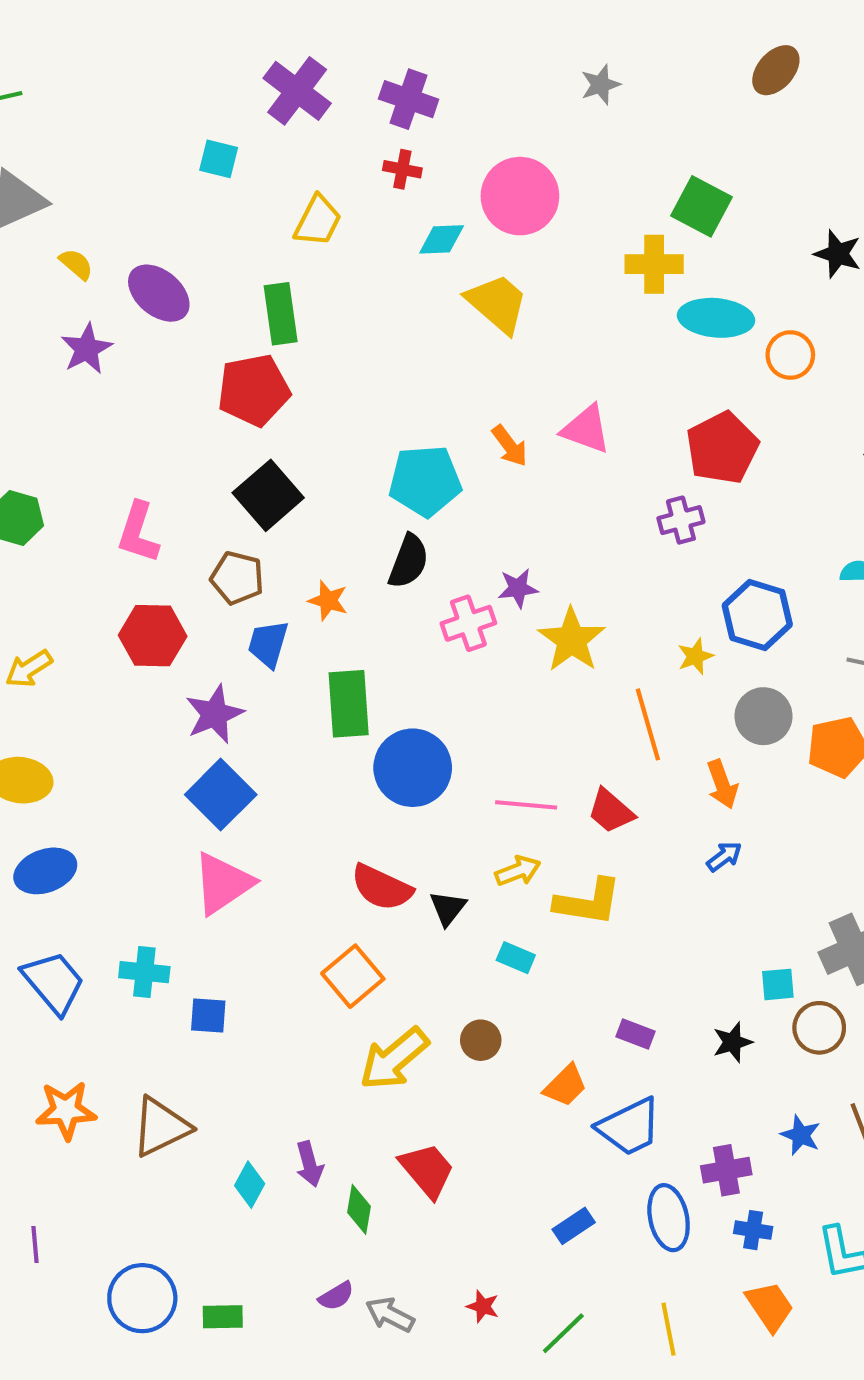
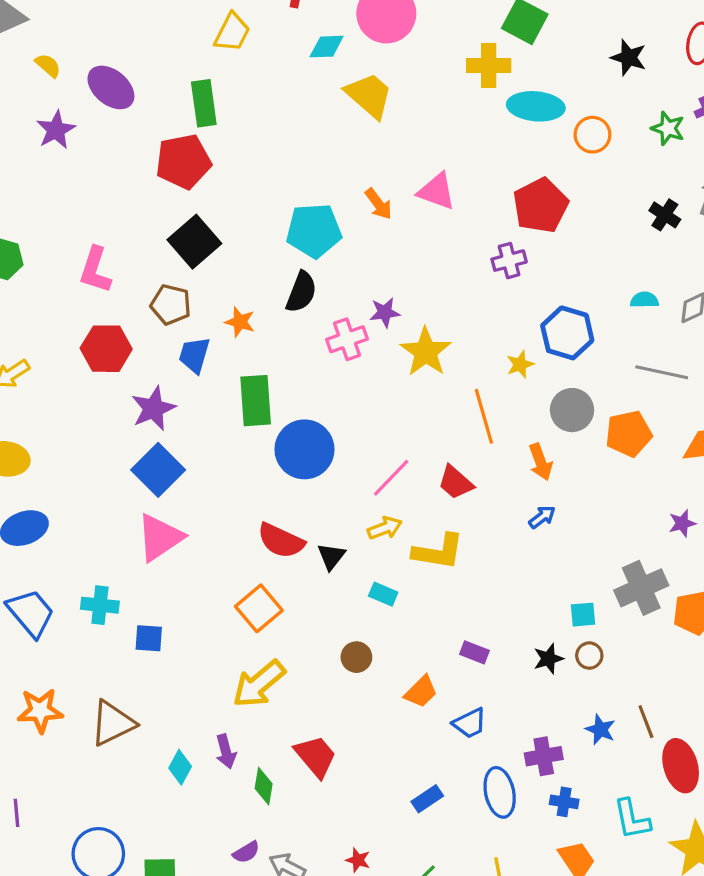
pink line: (526, 805) -> (391, 478), turned -51
brown circle: (819, 1028) -> (589, 656), moved, size x0.7
yellow arrow: (394, 1059) -> (259, 684), moved
blue trapezoid: (629, 1127) -> (470, 723), size x0.7

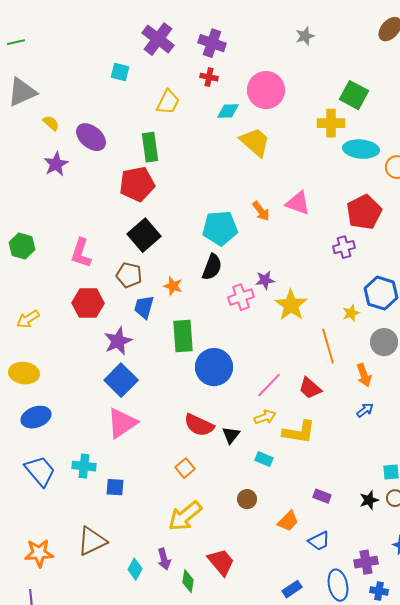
orange square: (259, 608) -> (185, 468), size x0.7
orange star: (40, 711) -> (39, 553), moved

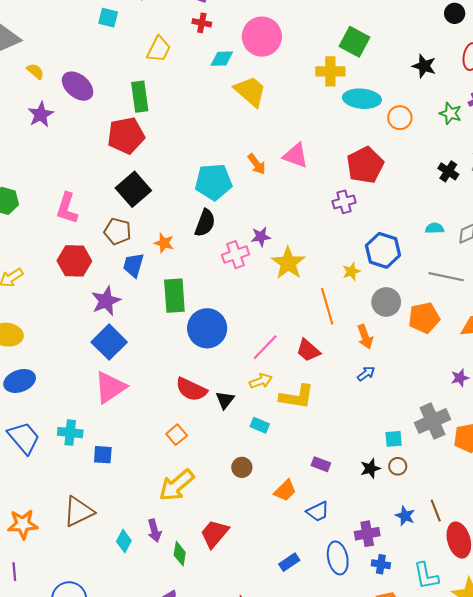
red trapezoid: (221, 562) -> (214, 534), turned -100

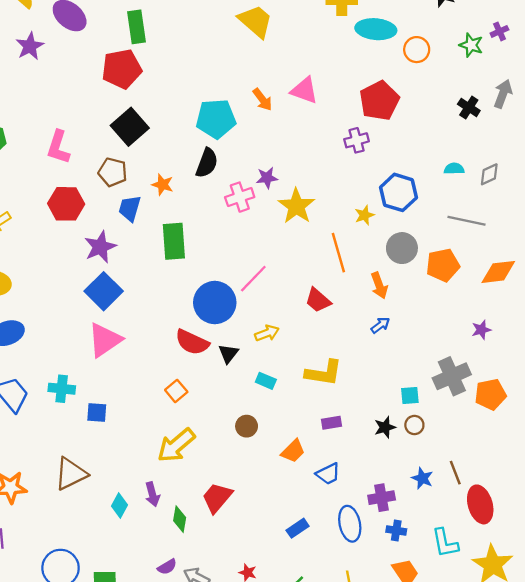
blue circle: (207, 328) -> (215, 303), moved
pink line: (265, 347) -> (253, 279), moved
yellow L-shape: (297, 397) -> (324, 373), moved
purple rectangle: (321, 464) -> (332, 423), turned -30

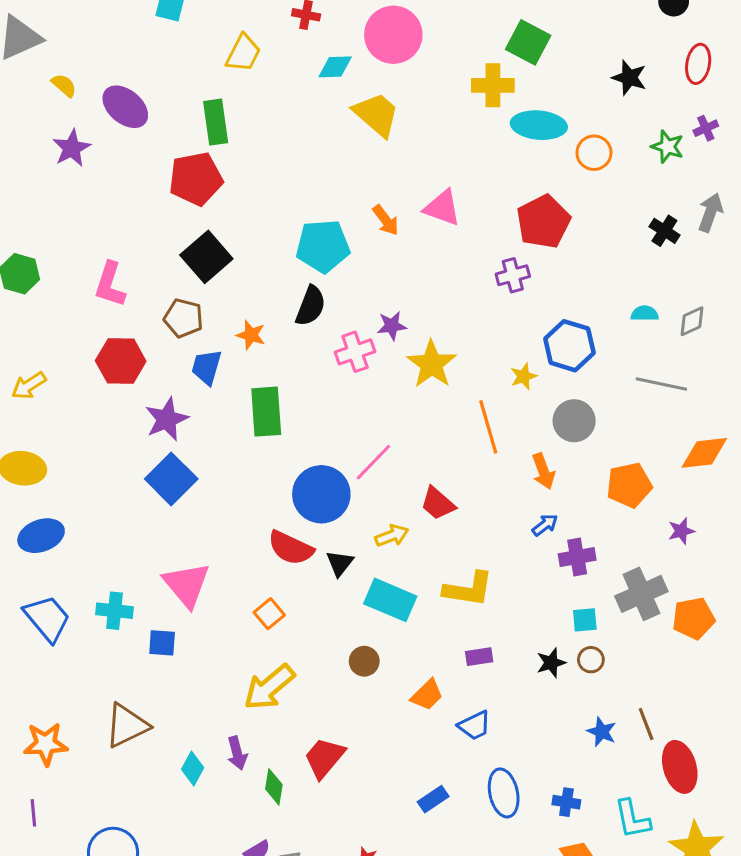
orange pentagon: (443, 265) -> (629, 485), moved
red trapezoid: (318, 300) -> (438, 503), moved
pink triangle: (105, 340) -> (187, 585), moved, turned -36
cyan rectangle: (266, 381) -> (390, 600), size x1.8
purple cross: (382, 498) -> (577, 557), moved

